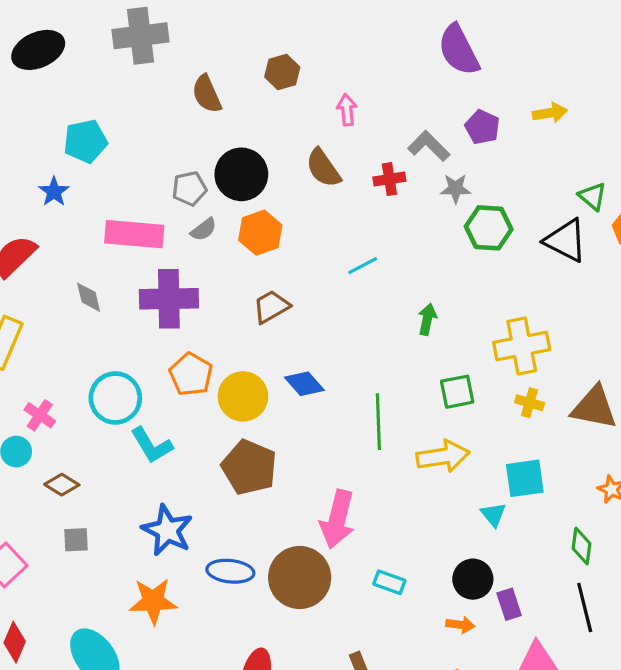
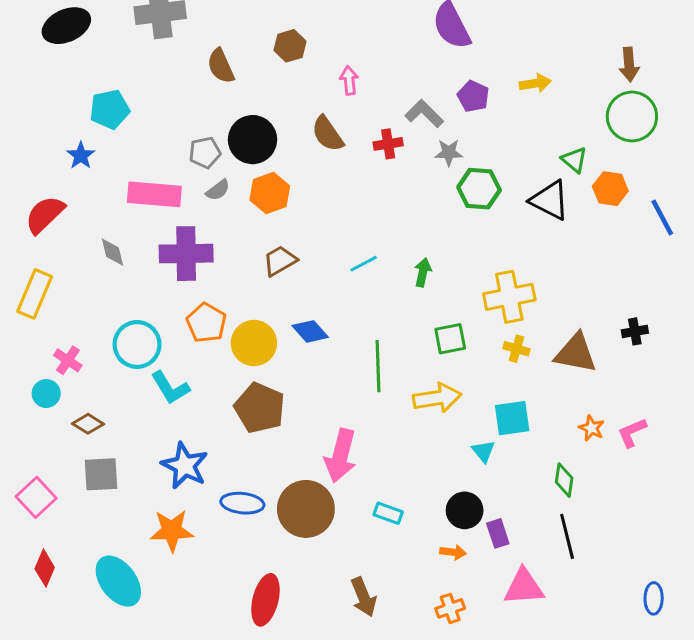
cyan line: (363, 266) -> (364, 264), moved
gray square: (76, 540) -> (101, 474), size x1.5

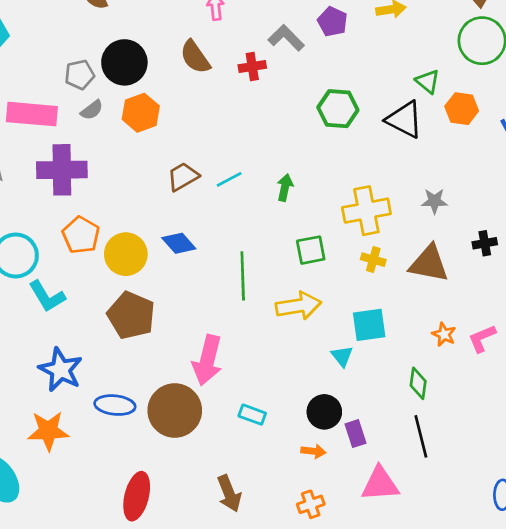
gray star: (449, 153) -> (434, 201), moved
brown trapezoid: (280, 261) -> (183, 177), moved

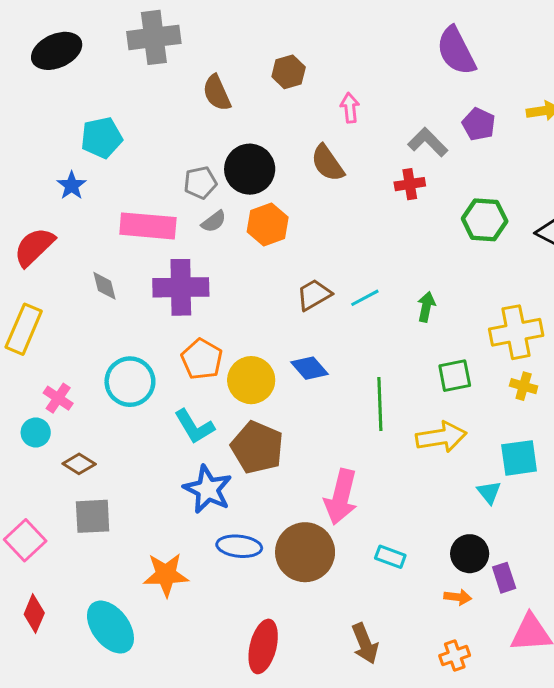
red cross: (252, 66) -> (410, 184), moved
cyan L-shape: (47, 296) -> (194, 427), moved
blue star: (61, 370) -> (208, 489), moved

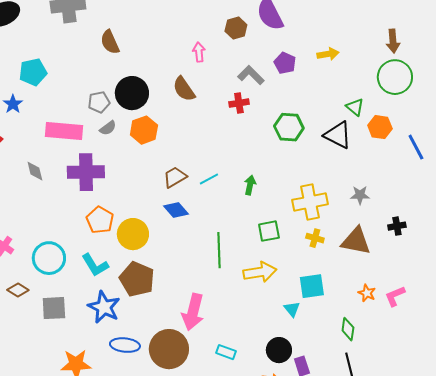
brown hexagon: (289, 72) -> (236, 28), moved
blue diamond: (310, 368) -> (176, 210), moved
cyan circle: (130, 382) -> (49, 258), moved
gray square: (93, 516) -> (54, 308), moved

